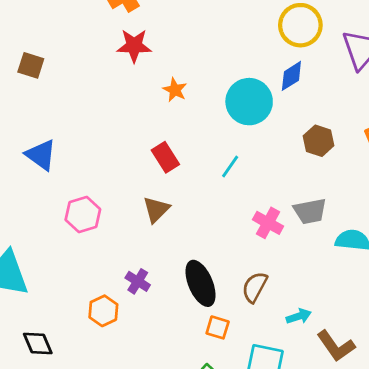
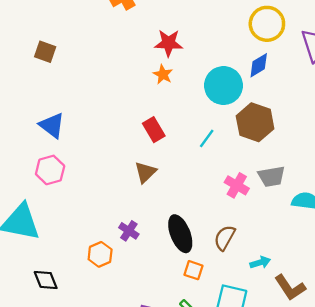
red star: (134, 46) -> (169, 43), moved
brown hexagon: (319, 141) -> (255, 122), moved, size x1.5
pink hexagon: (83, 214) -> (50, 170), moved

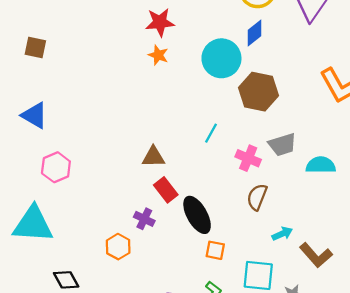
blue triangle: (52, 125) -> (34, 115), moved
red rectangle: (154, 130) -> (166, 190), moved
cyan line: (207, 138) -> (211, 133), moved
brown triangle: (145, 172) -> (153, 157), turned 50
brown semicircle: (225, 238) -> (257, 197), moved

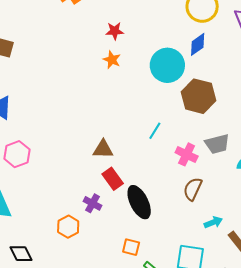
red star: (160, 22) -> (115, 31), size x0.7
orange square: (215, 250) -> (131, 247), moved

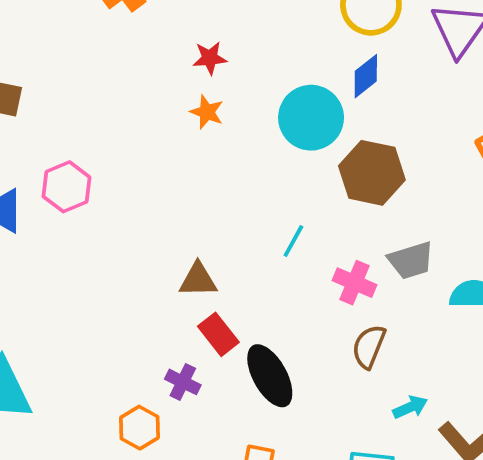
pink hexagon: (17, 154) -> (66, 187), moved

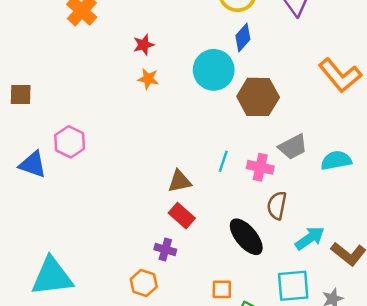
cyan line: (293, 241) -> (223, 161), moved
brown triangle: (198, 280) -> (180, 181), moved
black ellipse: (270, 376) -> (246, 237), moved
cyan arrow: (410, 407) -> (310, 238), size x1.4

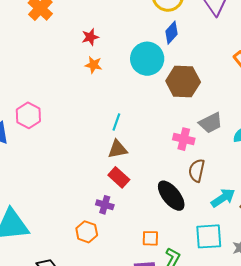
cyan line: (223, 161) -> (116, 122), moved

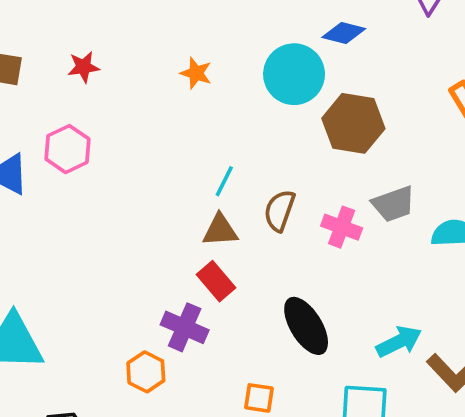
blue diamond: (172, 33) -> (344, 33), turned 55
red star: (90, 37) -> (83, 67), moved
brown semicircle: (197, 170) -> (279, 211), moved
purple cross: (105, 205) -> (185, 327), size x1.4

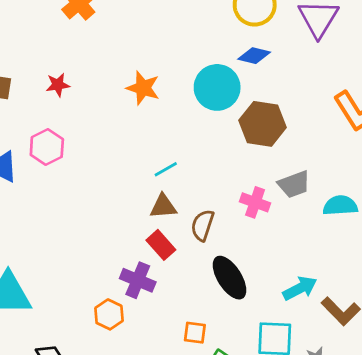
orange star: (196, 73) -> (143, 88), size x1.4
cyan line: (224, 181) -> (166, 169), turned 35
brown semicircle: (279, 211) -> (203, 225), moved

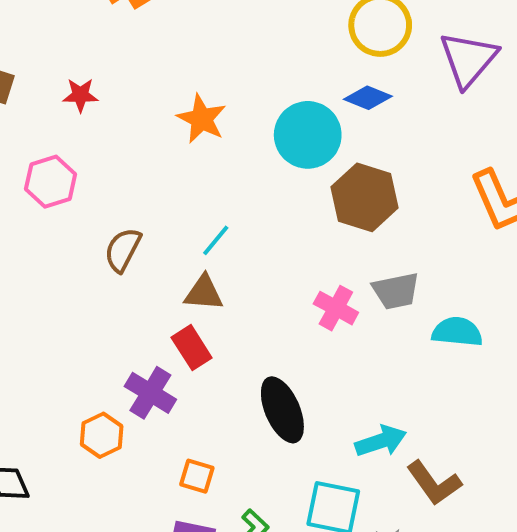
cyan line: (166, 169) -> (216, 240), turned -30
brown semicircle: (203, 225) -> (123, 250), moved
orange square: (195, 333) -> (197, 476), moved

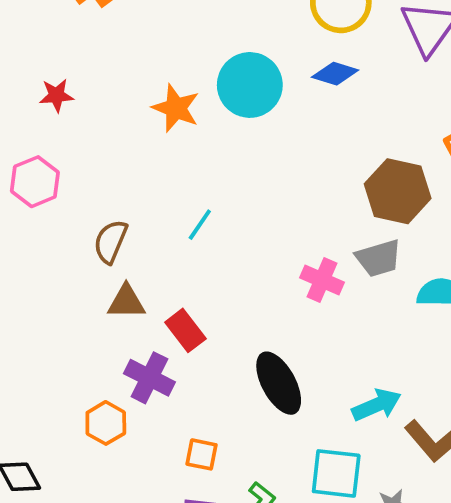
cyan circle: (308, 135) -> (250, 85), moved
brown hexagon: (365, 197) -> (398, 191), moved
brown triangle: (204, 293) -> (126, 302), moved

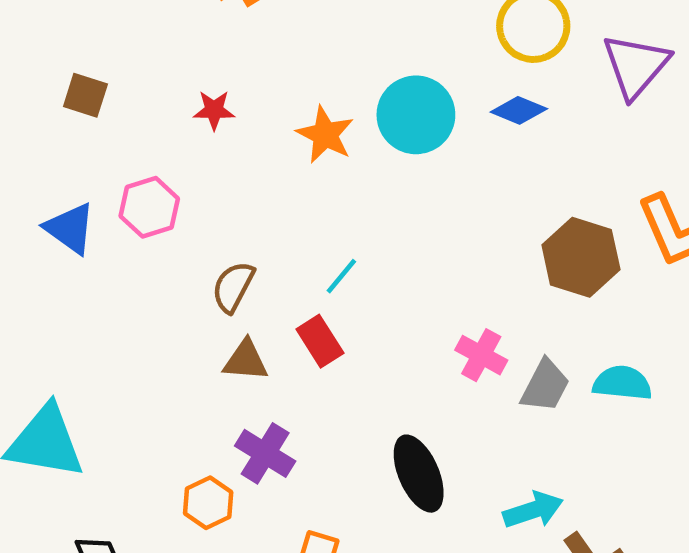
red star: (56, 95) -> (214, 110), moved
gray trapezoid: (379, 258) -> (545, 386), moved, turned -51
red rectangle: (185, 330) -> (320, 341), moved

